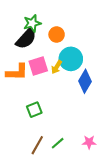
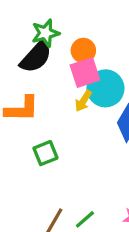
pink square: (38, 66) -> (85, 73), moved
green square: (34, 110) -> (45, 153), moved

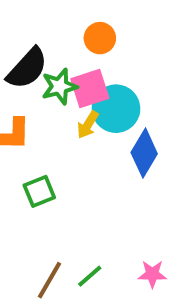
green star: (45, 33) -> (60, 86), moved
orange circle: (83, 50) -> (100, 38), moved

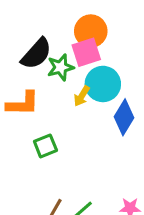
orange circle: (100, 38) -> (91, 31), size x1.4
pink square: (90, 88) -> (86, 52), moved

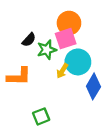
black semicircle: (36, 54) -> (29, 40), size x0.6
green square: (45, 146) -> (41, 116), moved

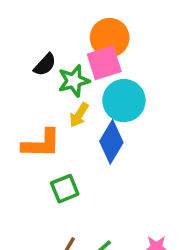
yellow arrow: (62, 71) -> (79, 115), moved
orange L-shape: (19, 76) -> (41, 144), moved
blue diamond: (93, 86) -> (111, 142), moved

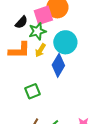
pink square: (104, 63) -> (43, 15), moved
orange L-shape: (41, 144) -> (19, 50), moved

